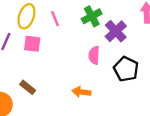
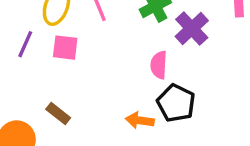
black pentagon: (126, 69) -> (176, 103), moved

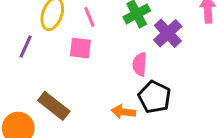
pink square: (65, 48) -> (80, 48), moved
brown rectangle: (58, 113) -> (54, 106), size x1.5

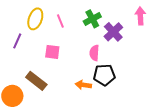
pink square: (80, 48) -> (52, 52), moved
black pentagon: (155, 97) -> (104, 75), turned -30

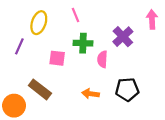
green cross: (92, 19) -> (83, 43), moved, turned 30
pink line: (60, 21) -> (75, 15), moved
black pentagon: (104, 75) -> (127, 89), moved

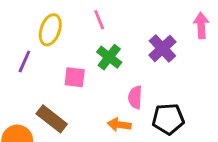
green cross: (83, 43) -> (109, 57), turned 36
pink semicircle: (102, 59) -> (135, 97), moved

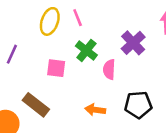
yellow ellipse: (50, 30) -> (50, 21), moved
pink semicircle: (135, 97) -> (109, 69), moved

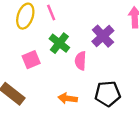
pink square: (56, 68) -> (31, 60), turned -30

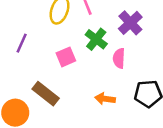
purple cross: (103, 36) -> (130, 23), moved

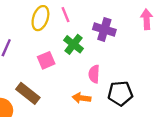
purple cross: (130, 23) -> (104, 29), turned -30
pink semicircle: (119, 58) -> (94, 74), moved

